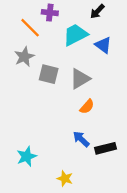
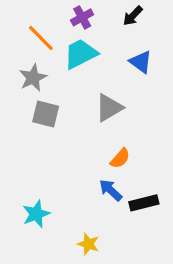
purple cross: (50, 13) -> (82, 17), moved, turned -35
cyan trapezoid: (75, 35) -> (80, 54), moved
gray square: (49, 74) -> (46, 114), moved
orange semicircle: (87, 107) -> (120, 158), moved

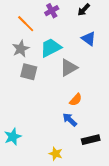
cyan trapezoid: (80, 54) -> (51, 48), moved
black rectangle: (144, 203) -> (91, 140), moved
cyan star: (36, 214) -> (13, 137), moved

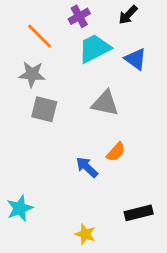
cyan trapezoid: (51, 48) -> (94, 48), moved
gray star: (21, 49) -> (32, 74), turned 30
gray triangle: (69, 68) -> (105, 103), turned 42
blue arrow: (70, 120) -> (87, 167), moved

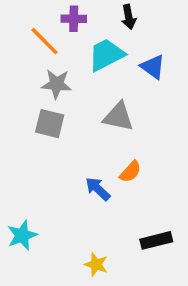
black arrow: (128, 15) -> (129, 17), moved, turned -55
purple cross: (79, 16) -> (74, 19), moved, turned 30
gray star: (32, 74) -> (57, 84), moved

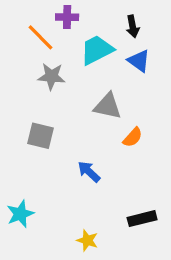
black arrow: (129, 17) -> (133, 26), moved
gray square: (50, 124) -> (41, 136), moved
orange semicircle: (130, 172) -> (133, 137), moved

